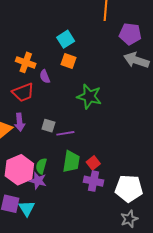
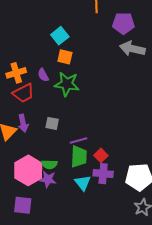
orange cross: (26, 62) -> (16, 73), moved, turned -30
green star: (89, 96) -> (67, 84), moved
purple line: (65, 133) -> (78, 141), moved
green semicircle: (41, 166) -> (49, 164), turned -98
cyan triangle: (27, 208) -> (83, 183), moved

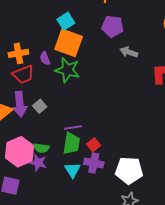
purple pentagon: (123, 23) -> (113, 26), moved
gray arrow: (132, 49) -> (129, 52), moved, size x0.7
orange square: (65, 57) -> (69, 43), size x1.8
purple arrow: (23, 123) -> (20, 104), size x1.4
gray square: (52, 123) -> (40, 106), moved, turned 32

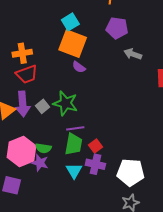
purple semicircle: (45, 58) -> (79, 67), moved, turned -32
green star: (67, 70) -> (65, 103), moved

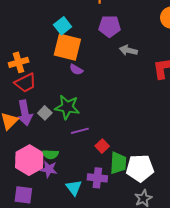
green trapezoid: (74, 144) -> (118, 163), moved
purple cross: (95, 164) -> (97, 178), moved
cyan triangle: (74, 171) -> (74, 188), moved

